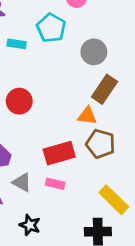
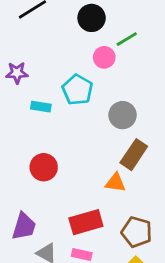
brown pentagon: (100, 144) -> (137, 232), moved

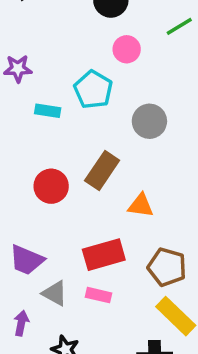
green line: (127, 39) -> (179, 26), moved
brown rectangle: (134, 155) -> (102, 170), moved
purple trapezoid: (24, 226) -> (27, 260), turned 96

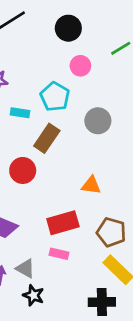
brown rectangle: (102, 170) -> (47, 138), moved
gray triangle: (55, 293) -> (25, 268), moved

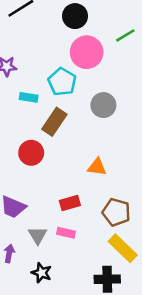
pink circle: (80, 66) -> (87, 52), size x1.6
red rectangle: (63, 223) -> (70, 203), size x0.7
gray triangle: (25, 268) -> (38, 235), moved, turned 30

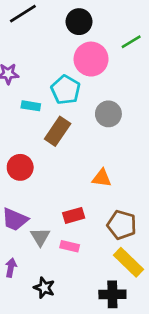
red circle: (31, 153) -> (20, 167), moved
gray triangle: (38, 235) -> (40, 237), moved

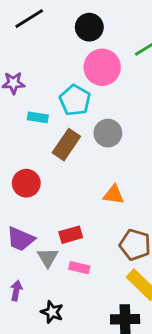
gray circle: (108, 114) -> (108, 133), moved
red rectangle: (74, 215) -> (71, 235), moved

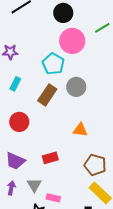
cyan rectangle: (38, 117) -> (15, 84), moved, turned -72
gray triangle: (48, 258) -> (34, 185), moved
pink rectangle: (79, 268) -> (53, 198), moved
purple arrow: (16, 291) -> (11, 188), moved

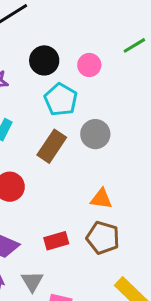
black circle: (63, 13) -> (44, 60), moved
pink circle: (72, 41) -> (89, 65), size x0.6
brown pentagon: (95, 165) -> (103, 238), moved

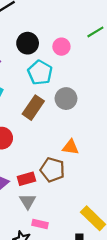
brown pentagon: (103, 238) -> (52, 170), moved
red rectangle: (56, 241) -> (26, 179), moved
gray triangle: (32, 281) -> (28, 201), moved

